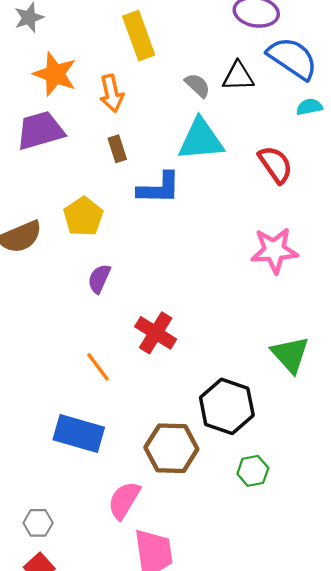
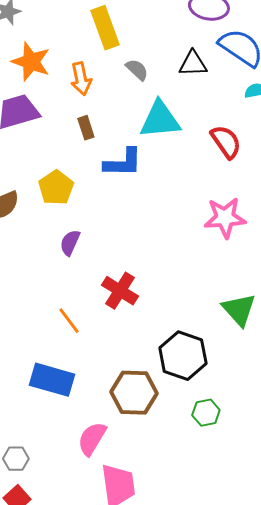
gray semicircle: (197, 85) -> (137, 70), moved

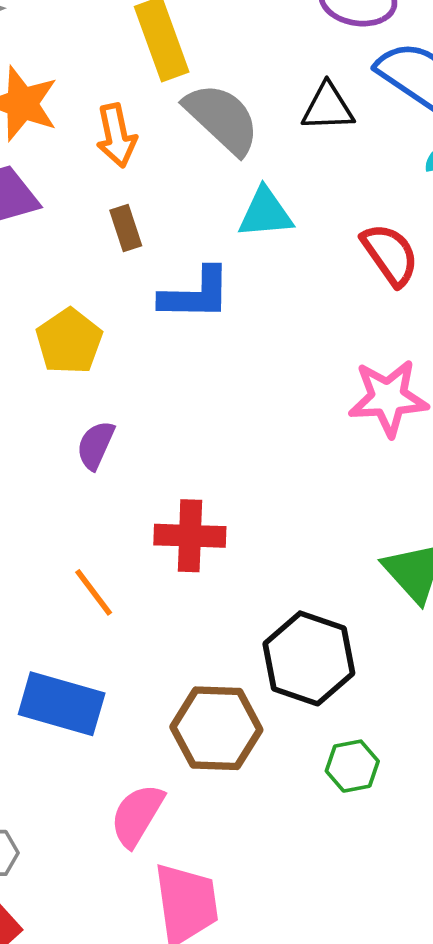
gray semicircle: (137, 70) -> (222, 119), size x1.8
cyan triangle: (160, 120) -> (265, 213), size x0.7
red cross: (120, 291) -> (190, 536), turned -30

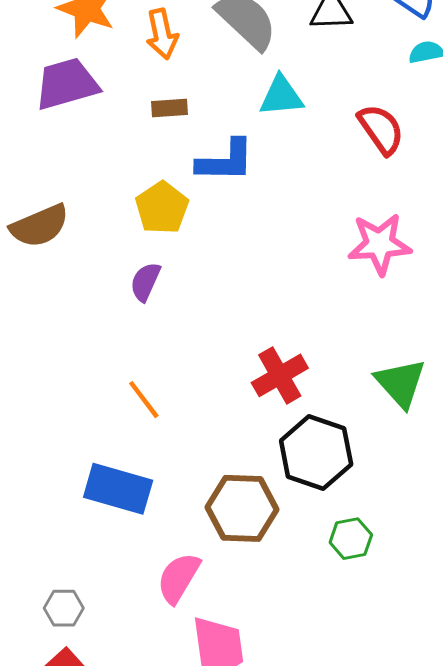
brown rectangle: (126, 228) -> (169, 108), turned -76
yellow pentagon: (69, 341) -> (162, 208), moved
red cross: (190, 536) -> (280, 375), moved, turned -32

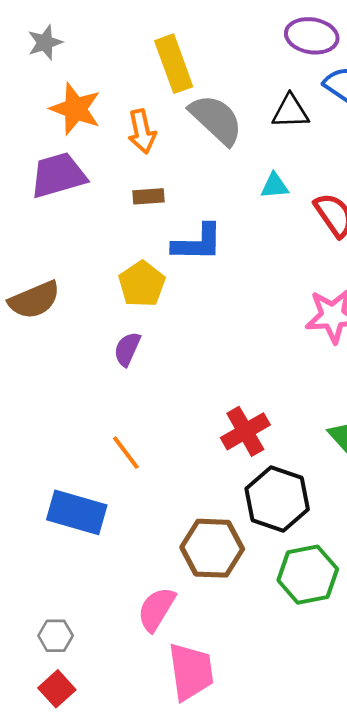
cyan triangle: (281, 96) -> (275, 186), moved, size x0.7
blue rectangle: (118, 489) -> (77, 512), moved
green hexagon: (351, 539) -> (308, 575), size x1.6

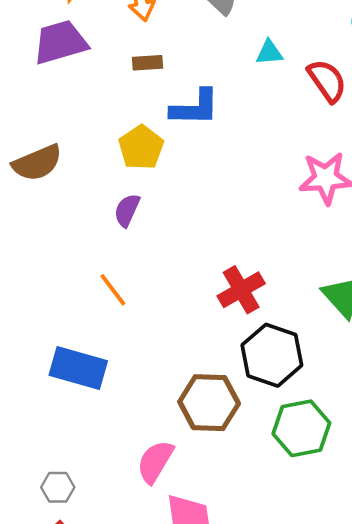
orange line: (126, 453) -> (113, 290), moved

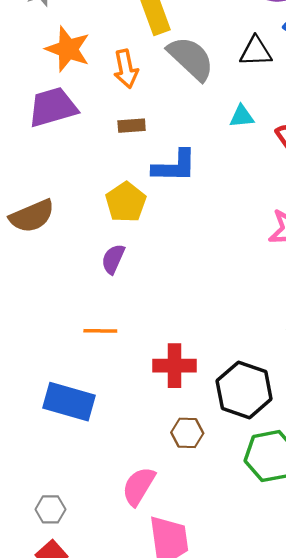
orange line: (113, 290) -> (100, 331), turned -52
red cross: (241, 290) -> (175, 366), moved, turned 30
brown hexagon: (209, 403) -> (187, 433), size x0.6

